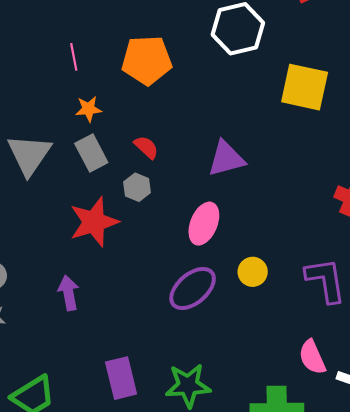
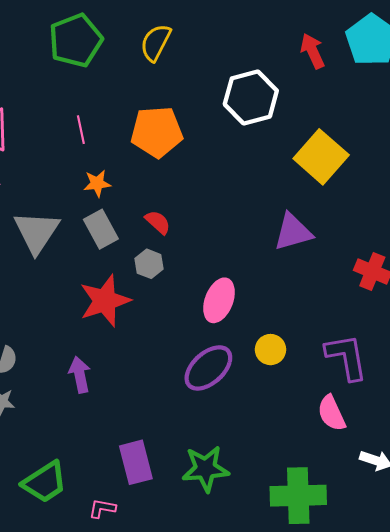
yellow square: (305, 87) -> (321, 157), turned 30
purple triangle: (226, 159) -> (293, 232), moved
pink semicircle: (312, 357) -> (332, 413), moved

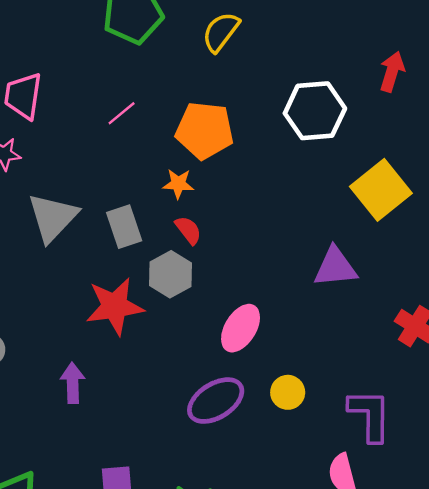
red arrow: (313, 51) -> (392, 72), turned 32
pink line: (81, 130) -> (122, 113), turned 52
orange star: (97, 183) -> (178, 184), moved
gray hexagon: (149, 264) -> (170, 274), size x1.4

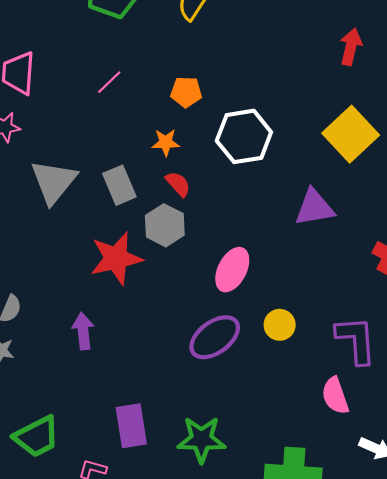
red arrow: (392, 72) -> (351, 47), moved
white hexagon: (315, 111) -> (244, 136), moved
orange pentagon: (205, 130) -> (186, 92), size x0.6

